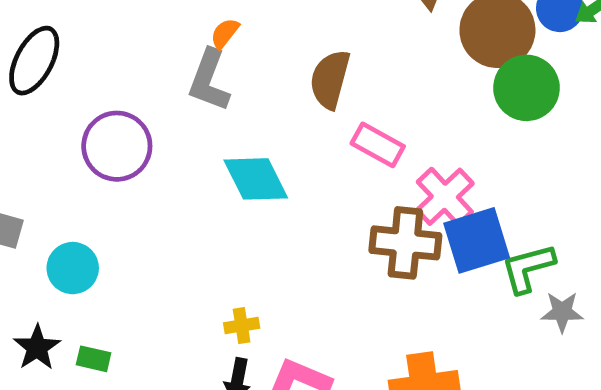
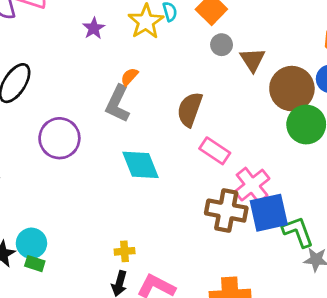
cyan circle: (73, 268) -> (31, 243), moved
green L-shape: (528, 268) -> (298, 232), turned 80

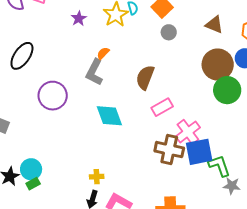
brown triangle: (253, 60) -> (214, 25), moved, turned -36
pink rectangle: (215, 151) -> (162, 107), turned -65
green rectangle: (35, 264) -> (33, 184), turned -48

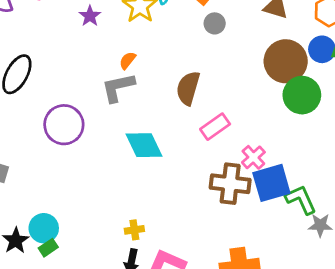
gray L-shape: (94, 72) -> (118, 87), turned 56
pink cross: (188, 132) -> (253, 157), size x0.7

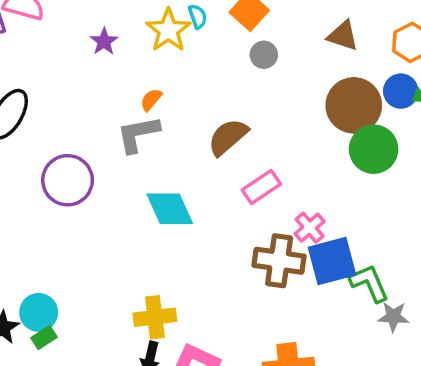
brown semicircle: (188, 88) -> (228, 137), turned 32
yellow cross: (134, 230) -> (155, 317), size x1.6

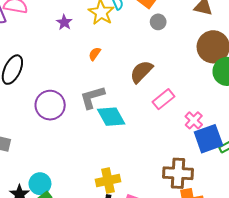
gray L-shape: (138, 134) -> (92, 97), moved
brown cross: (279, 261) -> (178, 173), moved

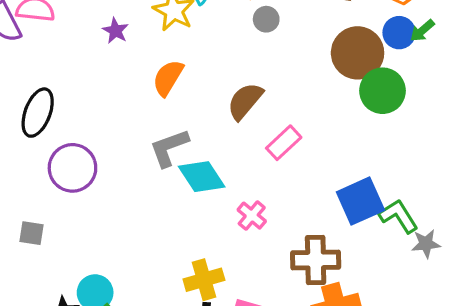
orange semicircle: (95, 54) -> (168, 78), size x1.6
purple circle: (50, 105) -> (72, 168), moved
pink cross: (194, 120) -> (252, 216), moved

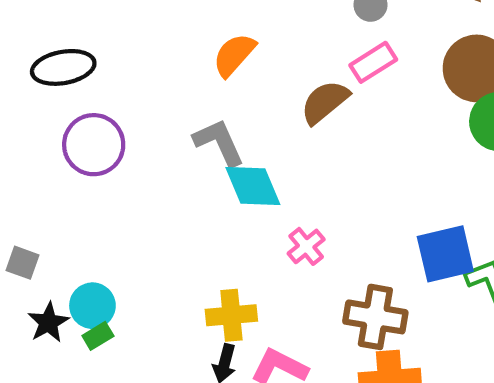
black ellipse: (38, 113) -> (63, 67), turned 48
pink rectangle: (284, 143) -> (373, 62), moved
gray L-shape: (169, 148) -> (219, 142), turned 75
gray square: (32, 233) -> (23, 263), moved

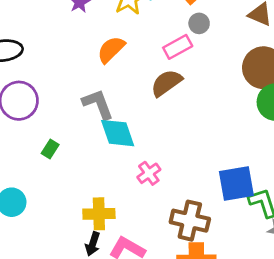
pink rectangle: (373, 62) -> (178, 47), moved
green rectangle: (98, 336) -> (50, 149), moved, turned -30

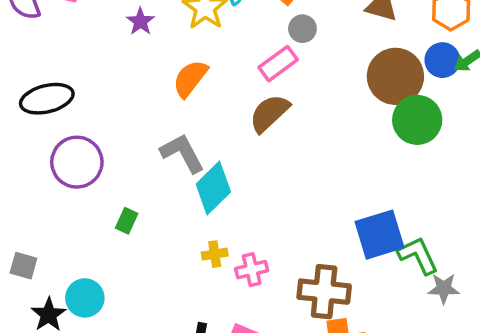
cyan diamond: (118, 133) -> (213, 188), turned 72
pink cross: (149, 173) -> (252, 270), moved, turned 30
yellow cross: (99, 214) -> (215, 254), moved, size x0.6

